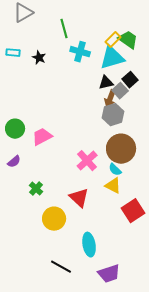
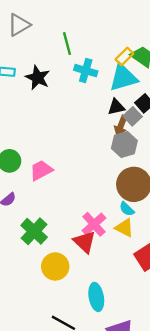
black star: (39, 58) -> (38, 78), size x1.5
pink cross: (87, 161) -> (94, 224), moved
green cross: (36, 189) -> (34, 231), size x1.6

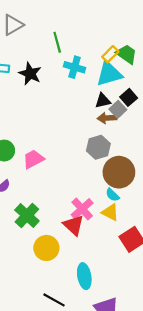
brown arrow: (121, 126) -> (107, 118), turned 66
gray hexagon: (124, 144) -> (98, 147), moved

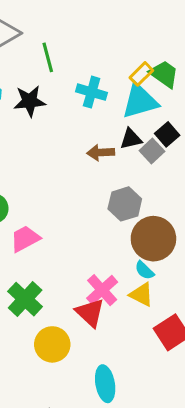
green line: (57, 42) -> (48, 57), moved
black star: (30, 74) -> (30, 101), turned -30
brown arrow: (107, 118) -> (101, 153), moved
pink trapezoid: (33, 159) -> (25, 239), moved

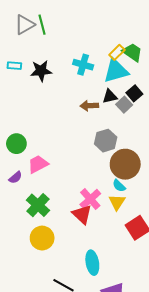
green line: (48, 57) -> (42, 25), moved
yellow triangle: (141, 295) -> (117, 202), turned 36
yellow circle: (52, 344) -> (42, 238), moved

